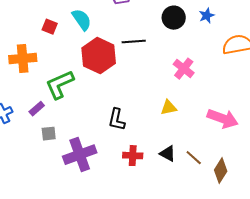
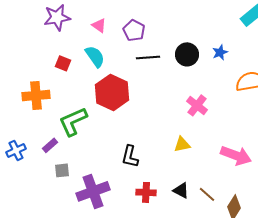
black line: (134, 42) -> (148, 57), moved

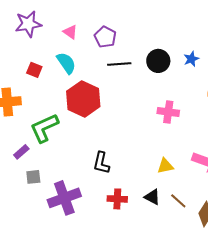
pink cross: (197, 105) -> (168, 112), turned -30
yellow triangle: (182, 144) -> (165, 166), moved

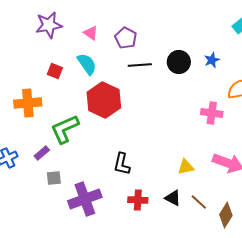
pink cross: (168, 112) -> (212, 113), moved

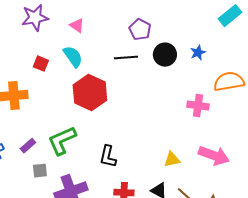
purple pentagon: (126, 38) -> (140, 30), moved
green L-shape: (65, 129) -> (62, 141), moved

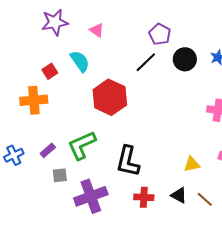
cyan semicircle: (73, 57) -> (80, 61), moved
black line: (126, 58) -> (146, 62), turned -40
red square: (41, 64) -> (50, 71), moved, turned 35
black L-shape: (108, 157) -> (128, 161), size x1.4

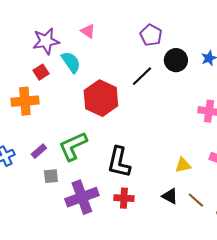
purple star: (55, 22) -> (46, 41), moved
black line: (146, 62) -> (142, 76), moved
red cross: (144, 197) -> (124, 198), moved

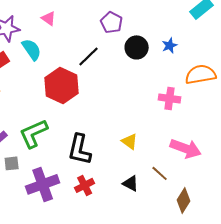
black line: (142, 76) -> (89, 56), moved
yellow triangle: (183, 165) -> (130, 141), moved, turned 48
red cross: (124, 198) -> (85, 185), turned -30
brown line: (196, 200) -> (160, 173), moved

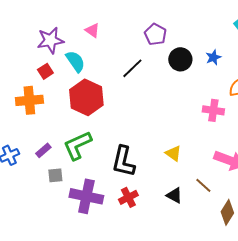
red hexagon: (62, 85) -> (86, 97), moved
purple cross: (43, 184) -> (86, 196), turned 32

